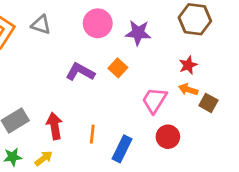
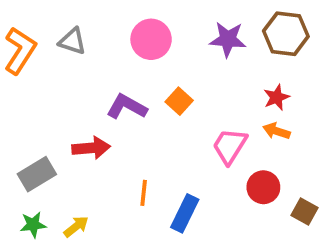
purple star: (138, 33) -> (228, 39), moved
brown square: (208, 103) -> (305, 212), moved
red arrow: (54, 126) -> (91, 148), moved, turned 95
red circle: (168, 137) -> (263, 187), moved

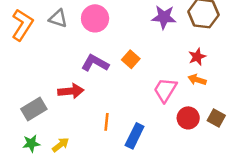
pink circle: (151, 39) -> (95, 18), moved
brown square: (305, 212) -> (216, 118), moved

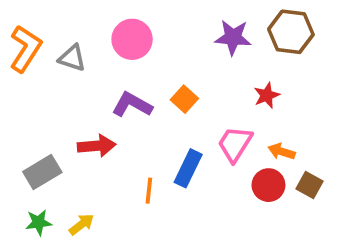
gray triangle: (58, 18) -> (72, 58), moved
red star: (197, 57) -> (267, 95), moved
orange arrow: (197, 80) -> (282, 151), moved
blue rectangle: (135, 136) -> (188, 168), moved

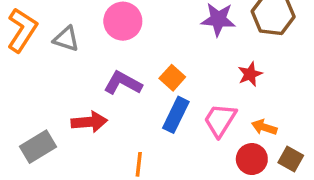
blue rectangle: (188, 168) -> (176, 115), moved

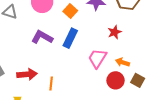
orange square: (172, 78) -> (70, 11), moved
blue rectangle: (176, 115) -> (70, 38), moved
red arrow: (89, 122) -> (27, 74), moved

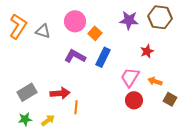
orange square: (70, 11) -> (95, 33), moved
red circle: (116, 80) -> (134, 100), moved
orange line: (51, 83) -> (76, 107), moved

